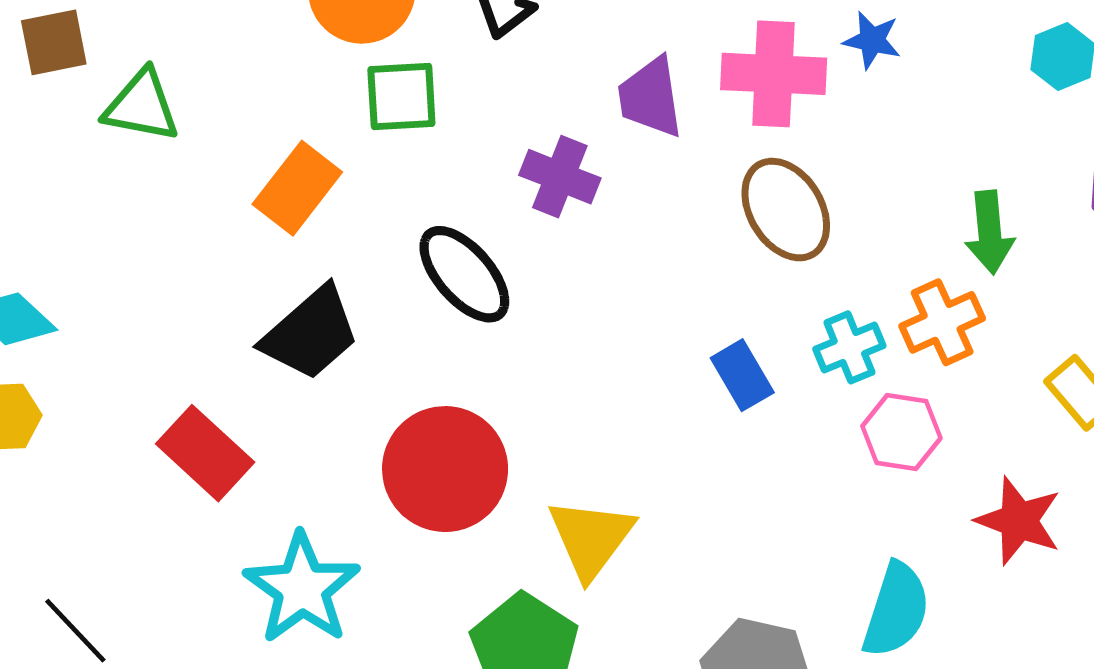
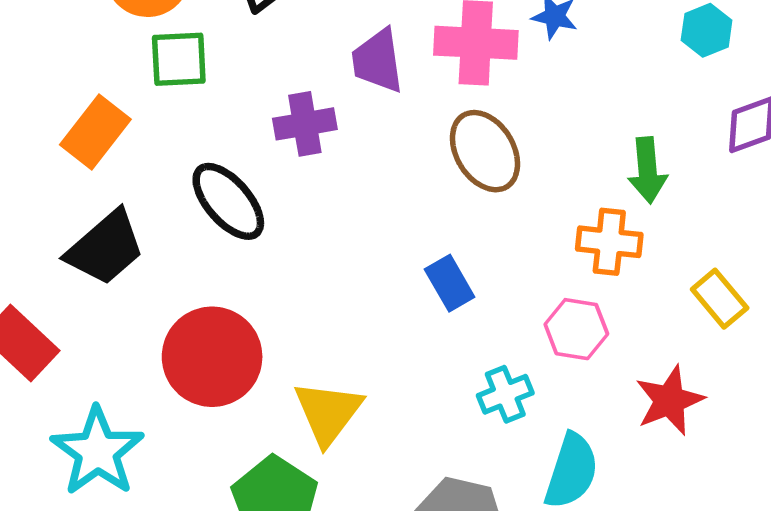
purple cross: (560, 177) -> (305, 124), turned -32
orange cross: (942, 322) -> (609, 242), turned 30
cyan cross: (849, 347) -> (505, 394), moved
red star: (1019, 521) -> (670, 400), turned 30

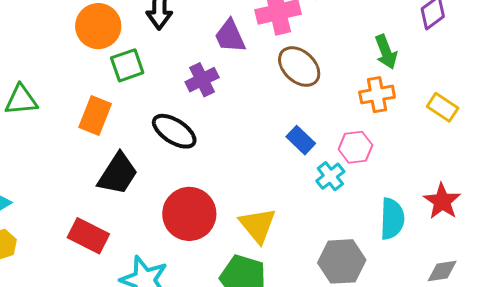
pink hexagon: (576, 329) -> (355, 147), moved
cyan cross: (505, 394) -> (330, 176), moved
red star: (670, 400) -> (442, 201), moved

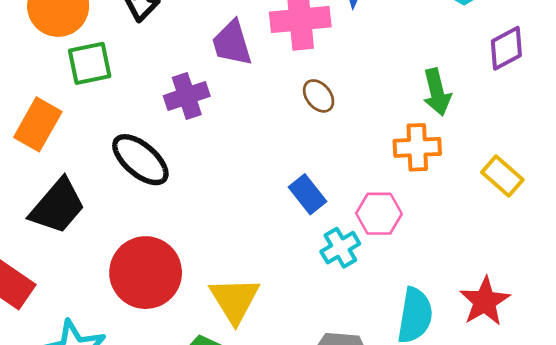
brown ellipse: (299, 67) -> (319, 96), size x0.6

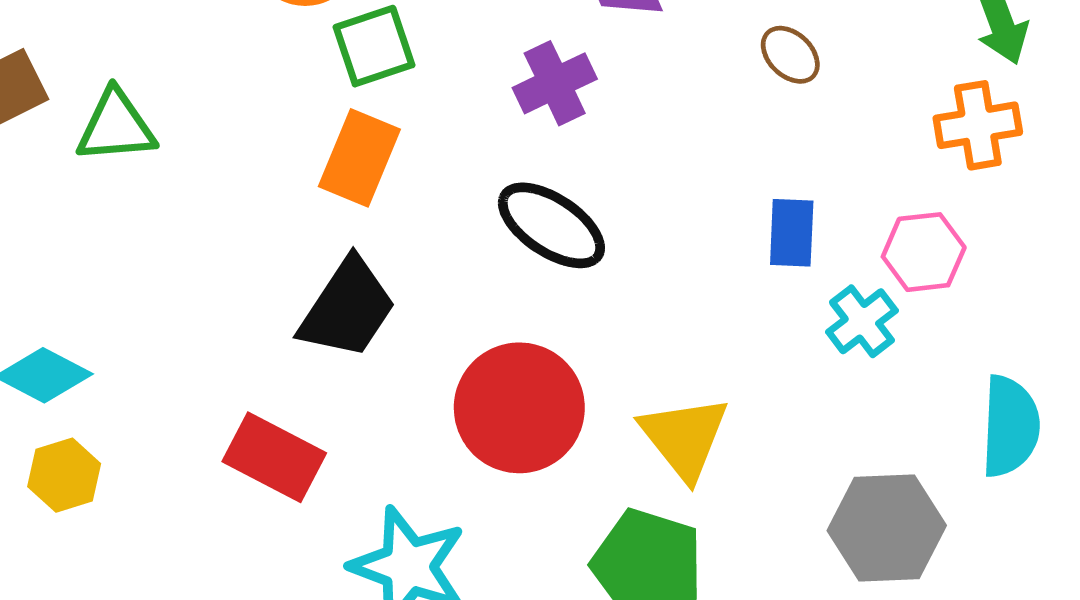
orange rectangle: (38, 124) -> (359, 158), moved
black ellipse: (140, 160) -> (551, 225), moved
blue rectangle: (307, 194) -> (792, 233), turned 48

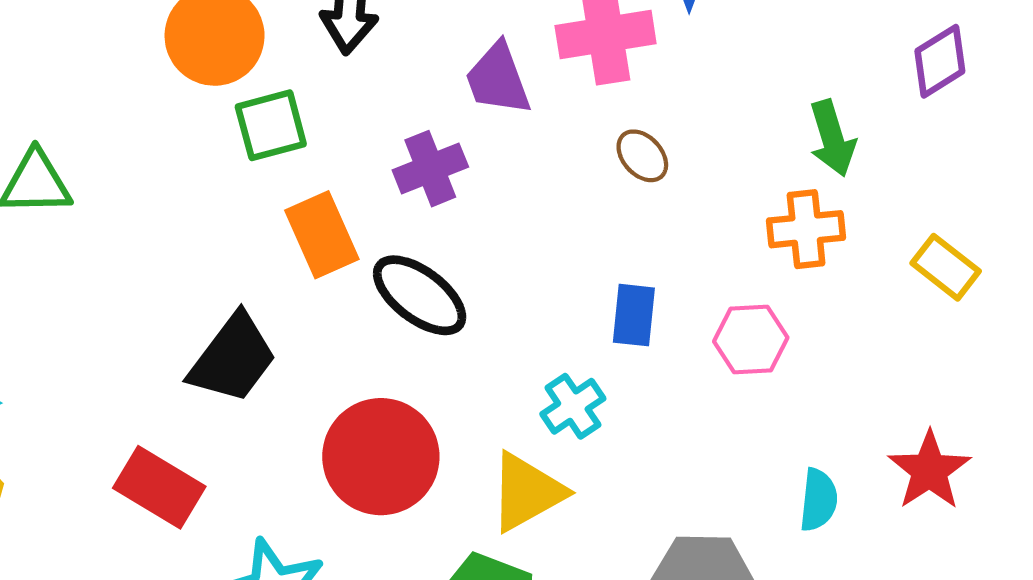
orange rectangle: (359, 158) -> (322, 235), moved, turned -50
cyan cross: (862, 321) -> (573, 406), moved
cyan semicircle: (1010, 426) -> (818, 500), size x0.7
yellow triangle: (684, 437) -> (527, 492), turned 36

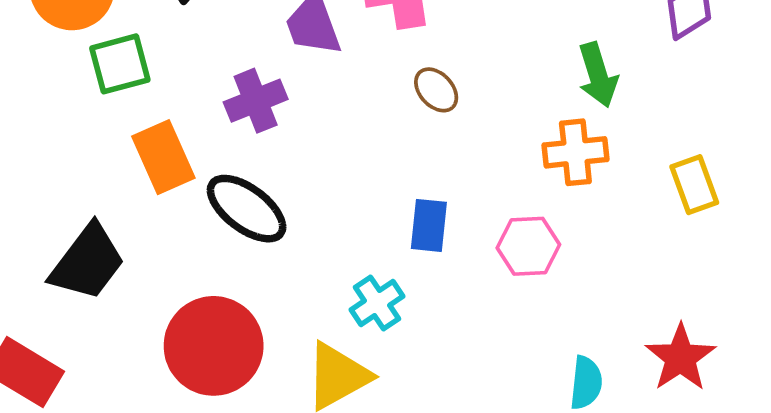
yellow rectangle: (946, 267) -> (694, 185), turned 32

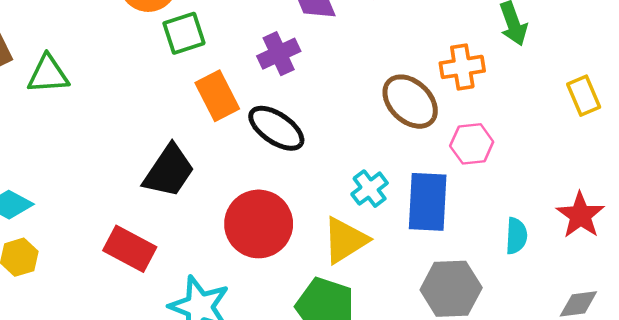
brown ellipse: (436, 90) -> (410, 102), moved, size x1.8
orange cross: (575, 152) -> (462, 67), moved
blue rectangle: (429, 225) -> (428, 202), moved, size x1.6

